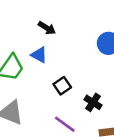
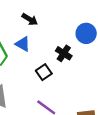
black cross: (93, 102) -> (64, 53), moved

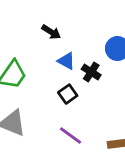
blue triangle: (23, 44) -> (66, 61), moved

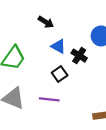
purple line: (70, 135) -> (49, 99), moved, turned -30

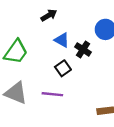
black arrow: (46, 22) -> (49, 15), turned -63

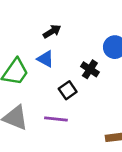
blue triangle: (62, 40) -> (45, 59), moved

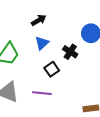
blue triangle: (45, 59) -> (42, 43), moved, turned 48

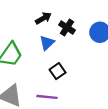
black cross: (70, 52) -> (67, 28), moved

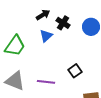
black square: (58, 71) -> (75, 71), moved

